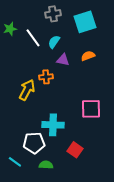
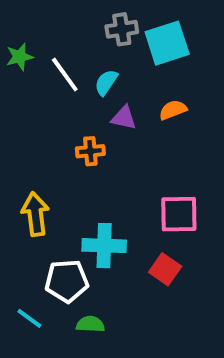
gray cross: (53, 14) -> (122, 29), moved
yellow arrow: (27, 90) -> (35, 214), moved, turned -35
red square: (75, 150) -> (165, 269), moved

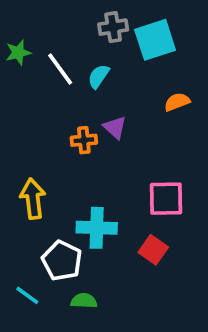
orange semicircle: (173, 110) -> (177, 102), moved
purple triangle: (124, 118) -> (115, 127), moved, turned 30
white pentagon: (67, 281) -> (62, 261), turned 30

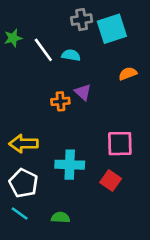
cyan semicircle: (99, 76) -> (71, 55), turned 66
yellow arrow: (33, 199) -> (24, 144), turned -84
white pentagon: (62, 261) -> (24, 183), moved

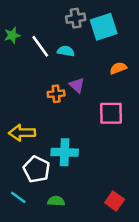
pink square: (120, 144) -> (111, 113), moved
red square: (111, 181) -> (115, 201), moved
white pentagon: (24, 183) -> (37, 169), moved

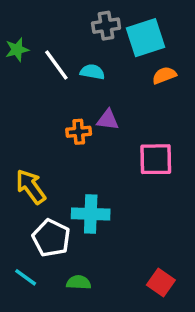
orange semicircle: (118, 68) -> (164, 75), moved
purple triangle: (77, 85) -> (108, 120), turned -35
yellow arrow: (22, 133) -> (31, 187), turned 55

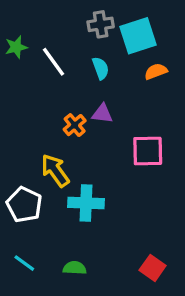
cyan semicircle: (92, 72) -> (101, 68), moved, turned 60
orange cross: (79, 132) -> (75, 125), turned -35
yellow arrow: (31, 187) -> (55, 171), moved
white pentagon: (51, 238) -> (24, 205), moved

